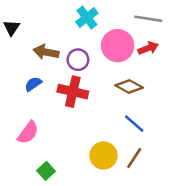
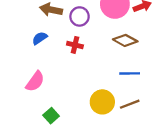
red cross: (73, 92) -> (75, 45), size x0.6
blue line: (134, 124) -> (130, 73), turned -42
brown line: (134, 158) -> (130, 104), turned 36

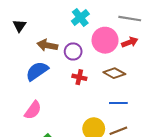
blue semicircle: (40, 38) -> (37, 71), size x1.6
red cross: (75, 45) -> (79, 77), moved

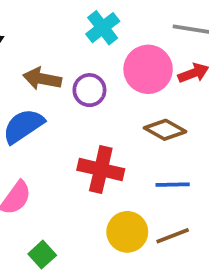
red cross: (79, 77) -> (101, 170), moved, size x1.6

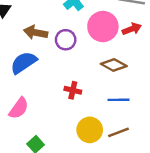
red cross: (101, 170) -> (73, 90), size x0.6

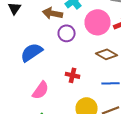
brown arrow: (36, 33) -> (52, 13), moved
pink semicircle: (19, 108) -> (40, 90), moved

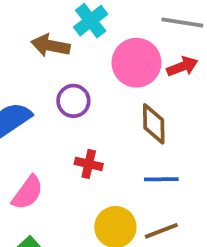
purple circle: (66, 33) -> (73, 101), moved
brown diamond: (106, 54) -> (154, 124), turned 60

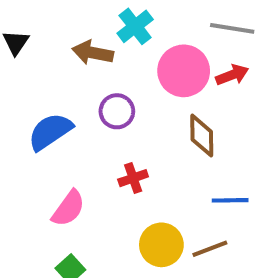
red cross: (89, 164) -> (133, 178), turned -32
blue line: (161, 179) -> (230, 200), moved

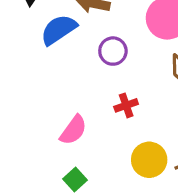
blue semicircle: (50, 132) -> (59, 30), moved

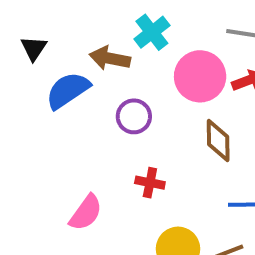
red cross: (126, 105) -> (150, 183), turned 30

